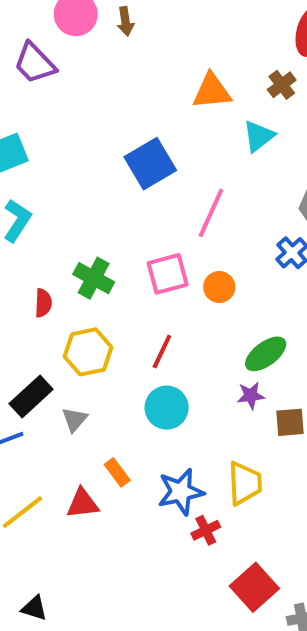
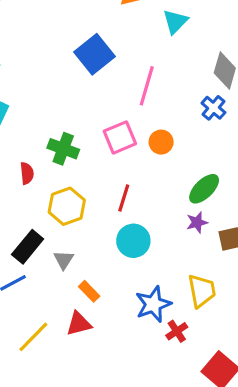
orange rectangle: (117, 472) -> (89, 291), moved

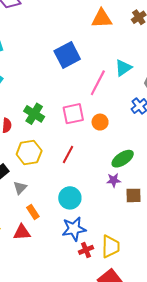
cyan triangle: (175, 21) -> (123, 68), moved
cyan circle: (133, 241) -> (70, 198), moved
yellow trapezoid: (202, 291) -> (111, 247), moved

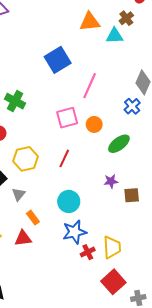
cyan triangle: (123, 68) -> (115, 36), moved, turned 36
green cross: (34, 114) -> (15, 101), moved
green ellipse: (123, 159) -> (119, 144), moved

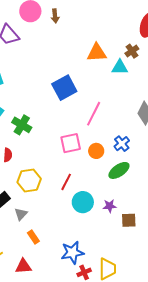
blue cross: (132, 106) -> (122, 144), moved
cyan circle: (69, 201) -> (83, 202), moved
red triangle: (23, 238) -> (23, 266), moved

